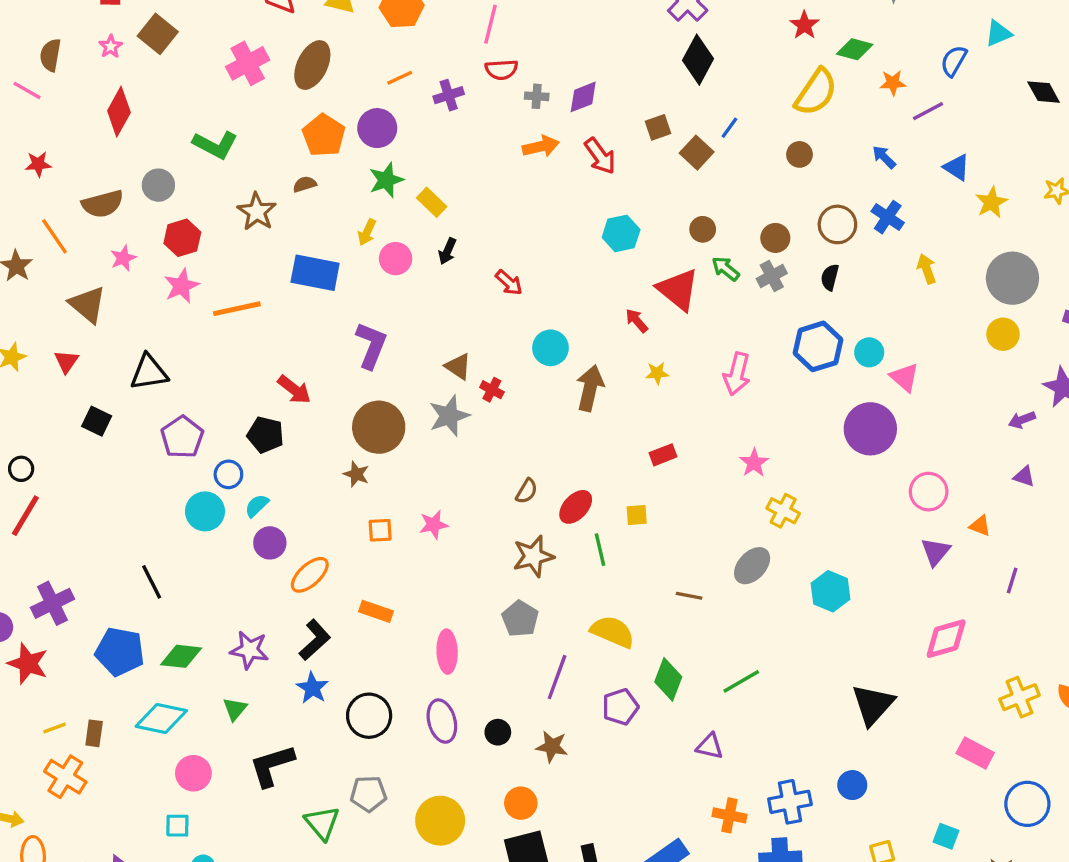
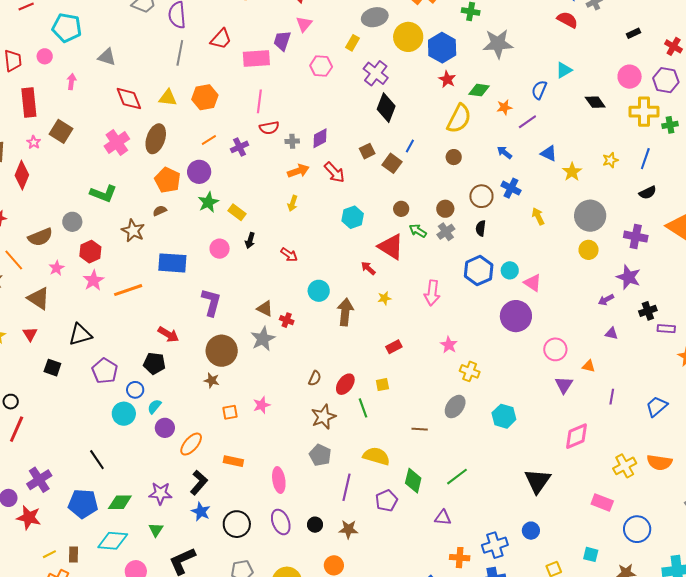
red diamond: (119, 112) -> (22, 175), moved
yellow arrow: (367, 232) -> (293, 203), moved

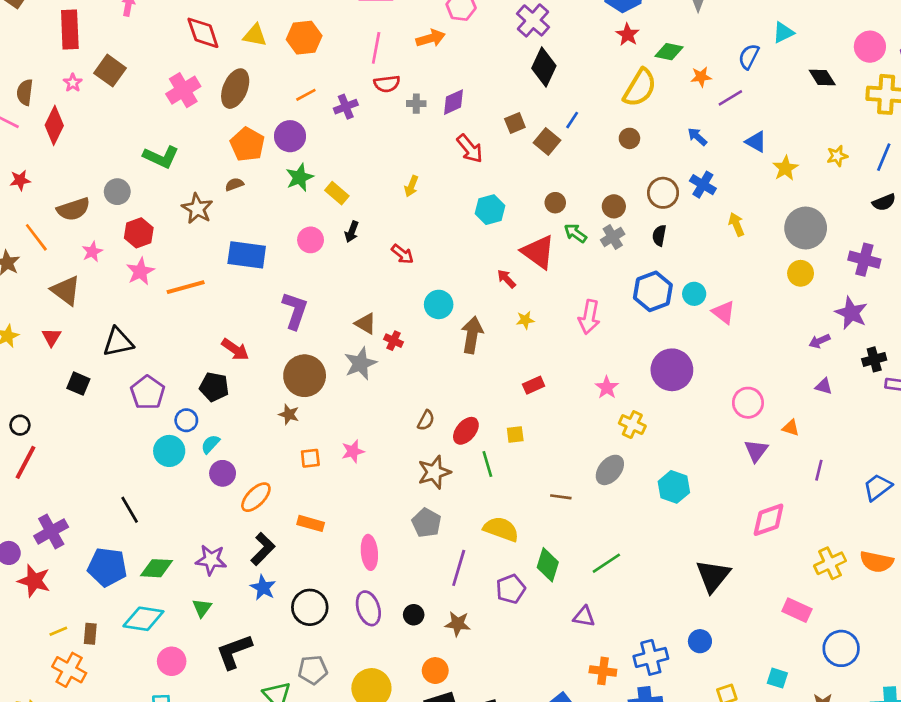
orange arrow: (298, 171) -> (431, 38), moved
purple circle: (516, 316) -> (672, 370), moved

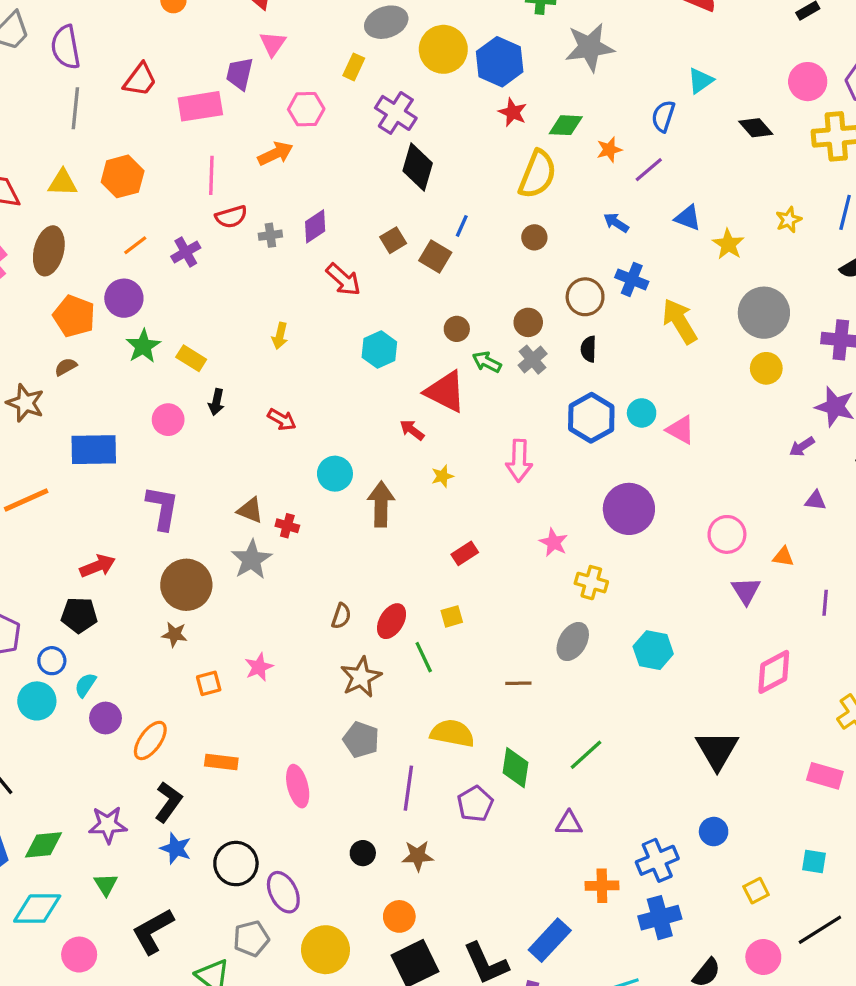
yellow arrow: (736, 224) -> (680, 321), size x1.6
red arrow: (235, 349) -> (98, 566), turned -48
purple ellipse: (368, 608) -> (283, 892), moved

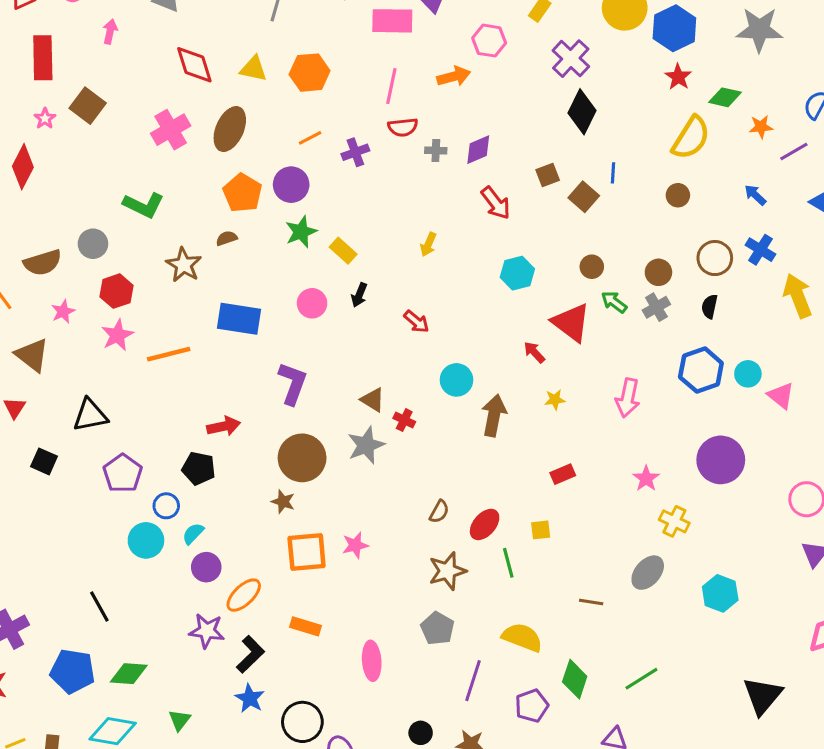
blue line: (462, 226) -> (613, 173), turned -30
orange square: (209, 683) -> (307, 552), size x1.8
purple star: (108, 825) -> (207, 631), moved

